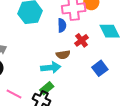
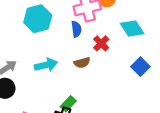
cyan arrow: (51, 68) -> (46, 65), moved
blue square: (100, 68) -> (140, 67), moved

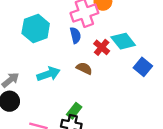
cyan diamond: (132, 29) -> (123, 41), moved
brown semicircle: (82, 63) -> (84, 68), turned -133

